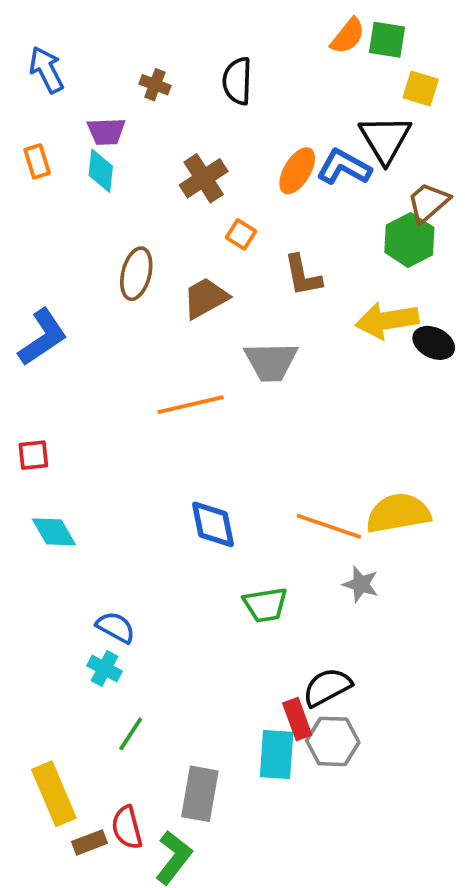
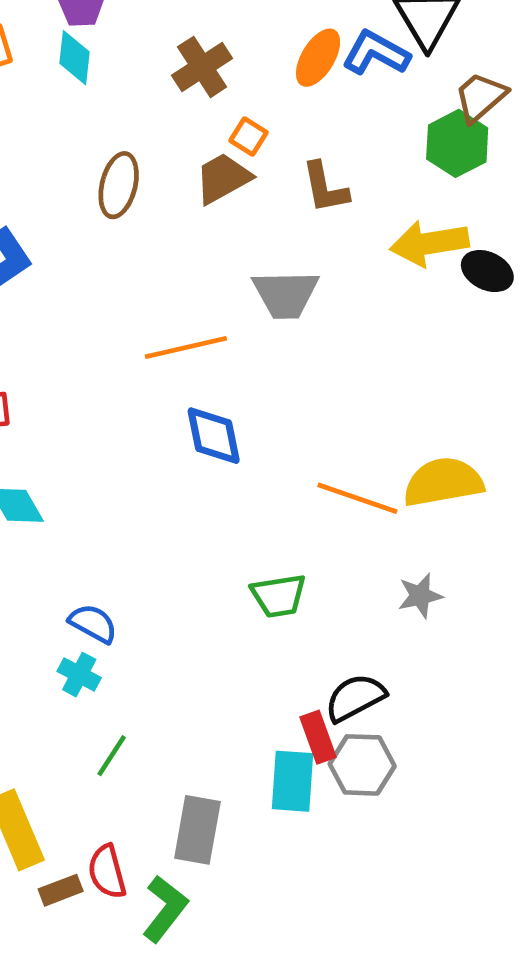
brown trapezoid: (205, 298) -> (223, 178), moved
blue diamond: (213, 524) -> (214, 436), moved
gray star: (361, 584) -> (420, 596), moved, turned -30

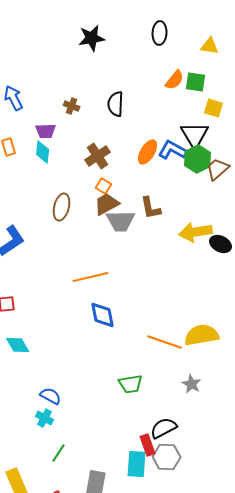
orange square: (248, 137) -> (104, 186), moved
green hexagon: (457, 143) -> (198, 159), moved
gray trapezoid: (286, 294) -> (121, 221), moved
gray star: (420, 596) -> (192, 384), turned -30

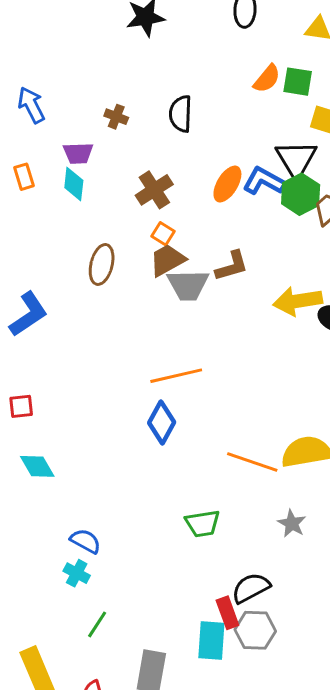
brown L-shape: (151, 208) -> (232, 266), turned -95
orange line: (91, 277) -> (176, 376), moved
blue diamond: (103, 315) -> (162, 423), turned 40

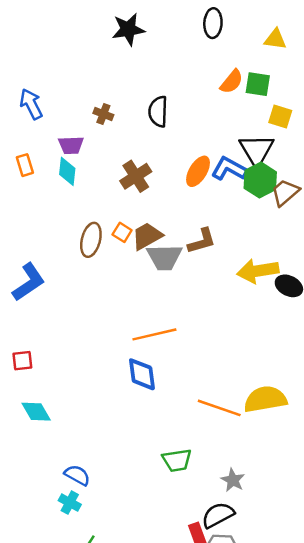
orange square: (163, 234) -> (122, 232), moved
blue diamond: (162, 423) -> (142, 374), turned -36
gray star: (292, 523) -> (233, 480), moved

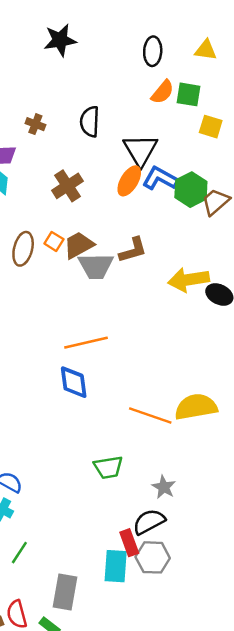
black ellipse: (213, 23) -> (153, 51), moved
black triangle: (257, 150) -> (140, 150), moved

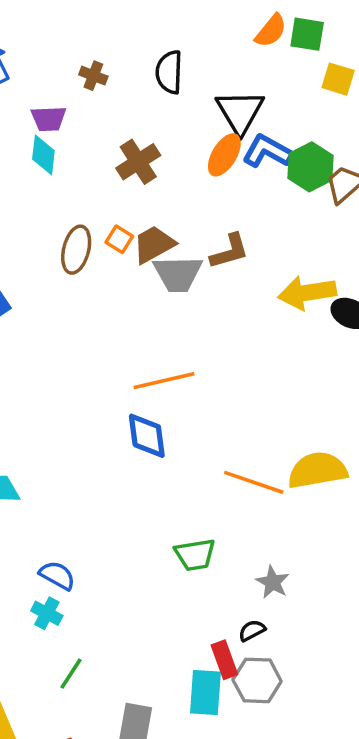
black semicircle: (149, 522) -> (252, 630), size x0.6

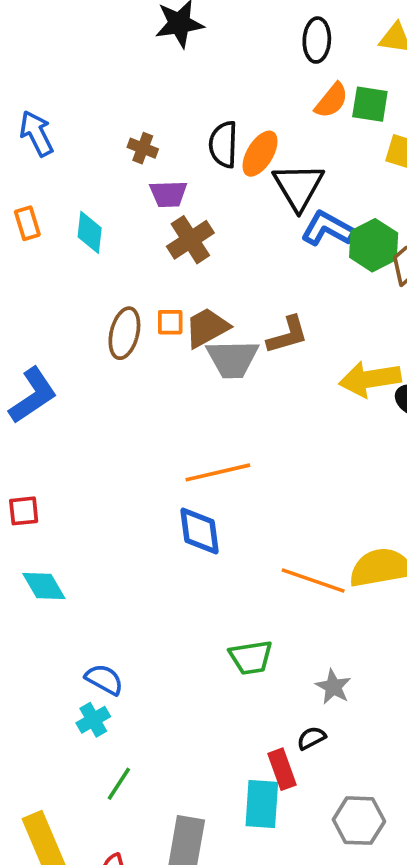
purple trapezoid: (49, 119) -> (168, 194), moved
orange ellipse: (224, 155) -> (260, 154), moved
orange square: (119, 239) -> (170, 322), turned -32
cyan cross: (47, 613) -> (93, 720), turned 32
gray hexagon: (257, 680) -> (359, 821), moved

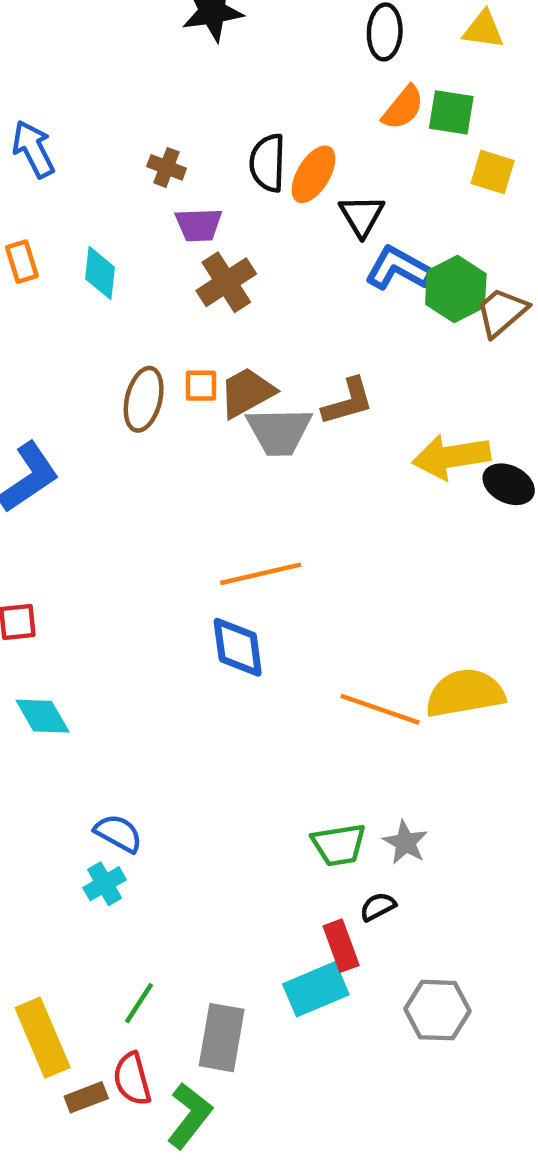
black triangle: (298, 187) -> (362, 216), size x0.7
green trapezoid: (251, 657) -> (339, 845), moved
green line: (119, 784) -> (139, 1003), moved
cyan rectangle: (262, 804) -> (316, 989), turned 63

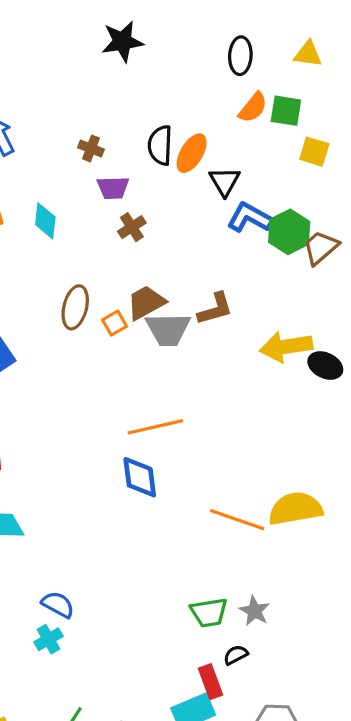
brown cross: (226, 282) -> (132, 227), size x0.7
orange square: (201, 386) -> (115, 323), moved, turned -30

